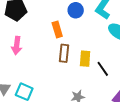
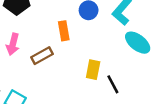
brown rectangle: (64, 53) -> (42, 56), moved, turned 48

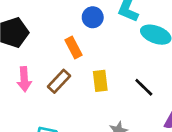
yellow rectangle: (93, 70) -> (100, 81), moved

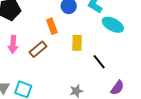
yellow rectangle: (100, 81) -> (77, 43), moved

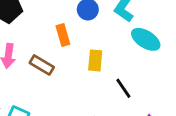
brown rectangle: (38, 49) -> (42, 65), turned 66

